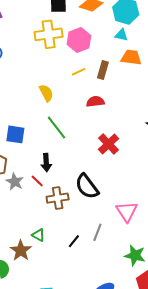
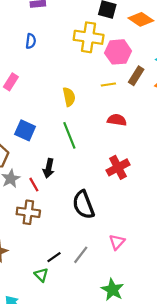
brown rectangle: (103, 70) -> (136, 76), moved
brown cross: (58, 198) -> (28, 212), moved
pink triangle: (127, 211) -> (117, 242), size x0.7
green triangle: (38, 235) -> (41, 275), moved

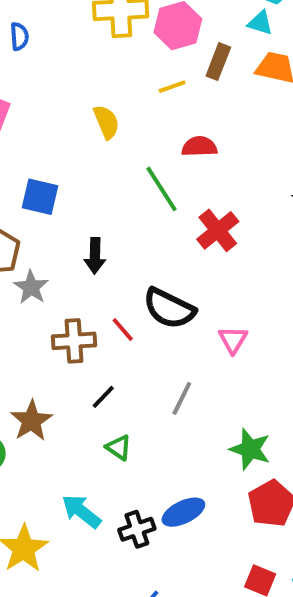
green line: (69, 135) -> (161, 189), moved
red line: (34, 185) -> (123, 330), moved
black semicircle: (83, 205) -> (169, 308), turned -32
pink triangle: (117, 242) -> (233, 340), moved
black line: (54, 257) -> (103, 397), moved

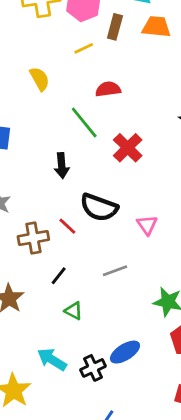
black arrow: (95, 256) -> (62, 166), moved
gray line: (182, 398) -> (115, 271), turned 50

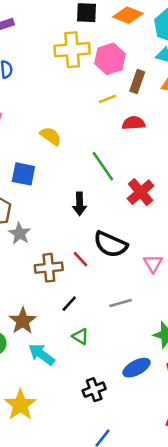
yellow semicircle: (40, 79) -> (51, 136), moved, turned -30
red semicircle: (108, 89) -> (134, 123), moved
blue ellipse: (125, 352) -> (136, 368), moved
cyan arrow: (52, 359) -> (42, 354), moved

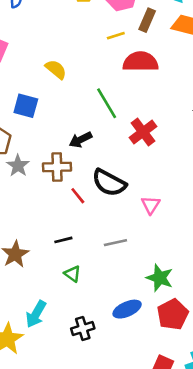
red semicircle: (134, 123) -> (141, 62), size x1.5
black arrow: (80, 204) -> (80, 140), turned 60
brown cross: (49, 268) -> (57, 167), moved
black line: (69, 304) -> (63, 240), turned 30
cyan arrow: (42, 354) -> (36, 314), moved, turned -100

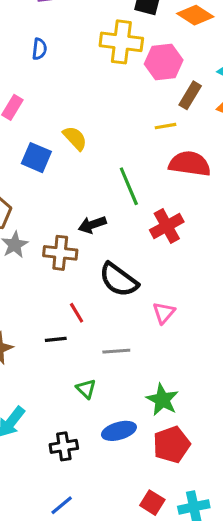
yellow line: (116, 36) -> (165, 126), moved
red semicircle: (141, 62) -> (190, 164), moved
blue square: (26, 106) -> (36, 158), moved
red line: (78, 196) -> (77, 313), moved
green triangle: (72, 274) -> (86, 389), moved

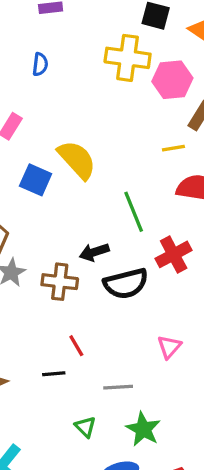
yellow semicircle: (75, 138) -> (77, 160), size x1.5
black semicircle: (119, 280) -> (126, 284), moved, turned -51
green star: (162, 400) -> (143, 429), moved

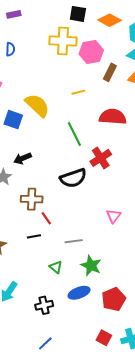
yellow line: (173, 148) -> (78, 92), moved
black arrow: (94, 252) -> (22, 158), moved
brown cross: (60, 282) -> (32, 199), moved
pink triangle: (169, 347) -> (114, 216), moved

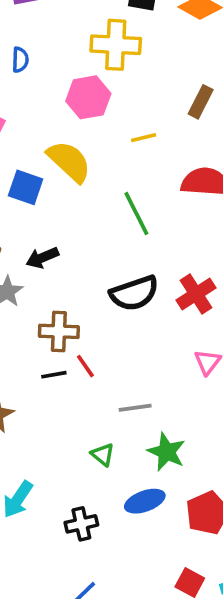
pink hexagon: (91, 52) -> (88, 97), moved
red cross: (101, 158) -> (196, 294), moved
black line: (34, 236) -> (54, 375), moved

